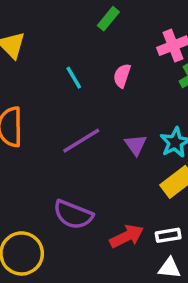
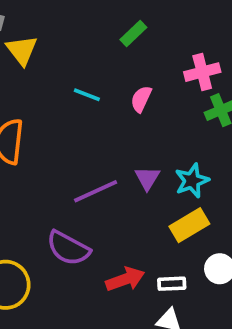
cyan line: (74, 78) -> (87, 95), turned -45
purple line: (81, 141) -> (96, 191), moved

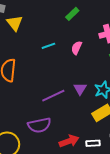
cyan line: (87, 95) -> (48, 46), turned -40
purple semicircle: (68, 248) -> (39, 125), turned -40

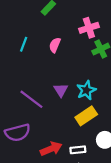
cyan line: (48, 46) -> (24, 44), turned -48
purple line: (53, 96) -> (31, 99), turned 65

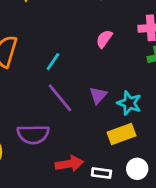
cyan line: (24, 44) -> (53, 62), moved
cyan star: (86, 90) -> (129, 103), turned 30

